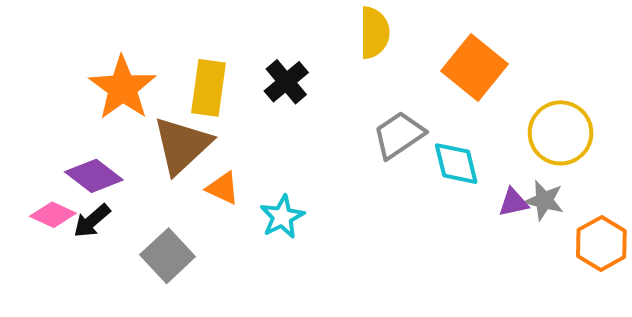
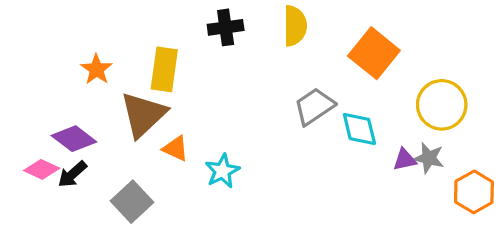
black cross: (286, 82) -> (226, 27), moved, turned 32
orange star: (123, 88) -> (97, 69), size x0.6

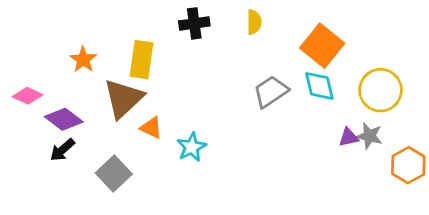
yellow semicircle: (295, 26) -> (254, 22), size x0.7
cyan diamond: (359, 129) -> (319, 86), moved
pink diamond: (42, 169) -> (28, 96), moved

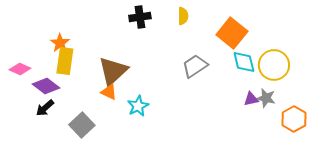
yellow rectangle: (142, 60) -> (65, 61), moved
cyan diamond: (319, 86) -> (244, 62), moved
brown triangle: (123, 98) -> (113, 71), moved

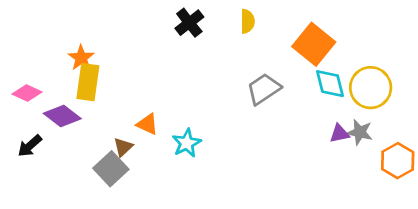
black cross: (140, 17) -> (189, 23), turned -30
brown triangle: (113, 71) -> (123, 147), moved, size x0.5
black arrow: (45, 108) -> (30, 146), moved

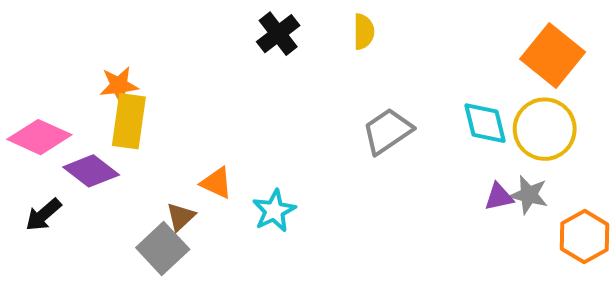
orange square: (314, 44) -> (553, 56), moved
orange star: (81, 58) -> (119, 85), turned 30
pink diamond: (27, 93) -> (39, 137), size x1.4

